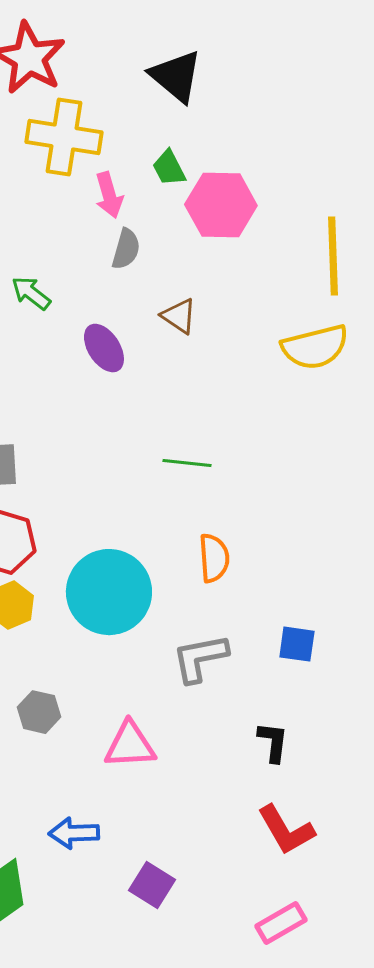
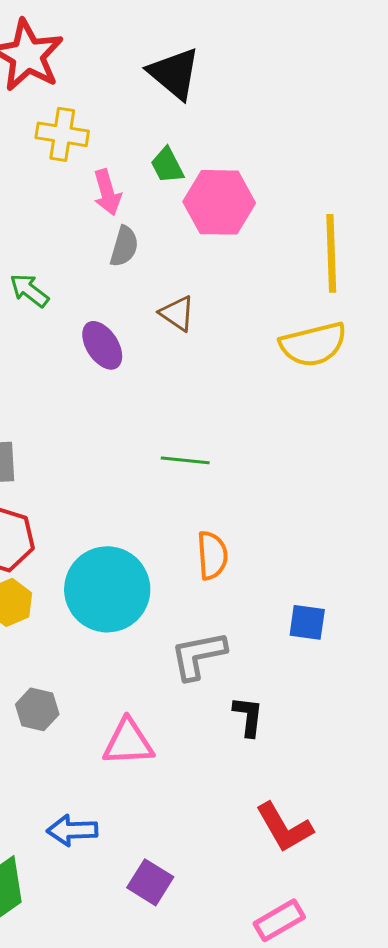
yellow cross: (64, 137) -> (62, 134), size x0.7
blue square: (297, 644) -> (307, 622), moved
black L-shape: (273, 742) -> (248, 716), moved

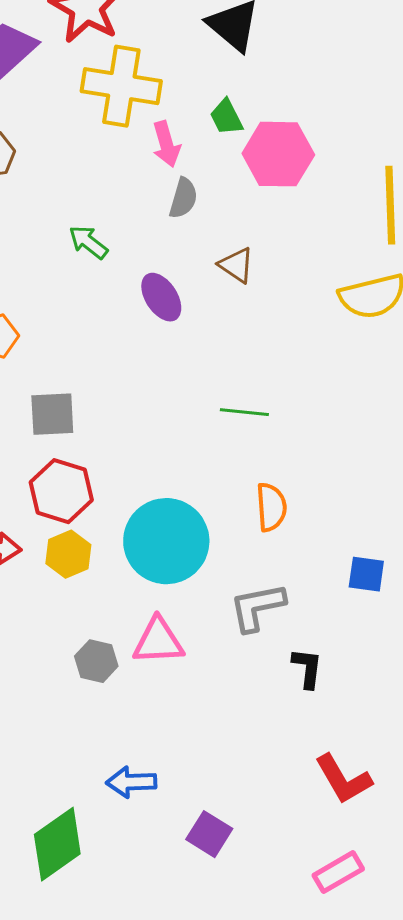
yellow cross: (62, 134) -> (121, 86), size x1.5
pink triangle: (128, 742) -> (158, 641), moved

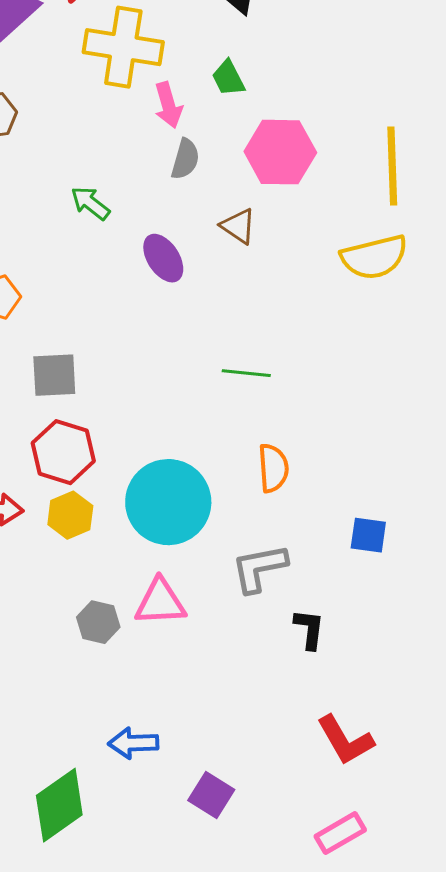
pink hexagon: (278, 154) -> (280, 152), moved

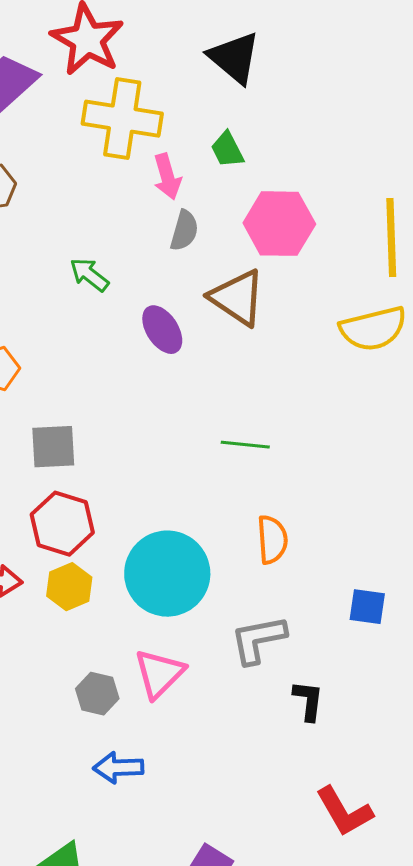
brown triangle: (238, 226) -> (237, 298), size x1.6
pink triangle: (160, 602) -> (159, 674), turned -42
blue arrow: (133, 743) -> (118, 768), moved

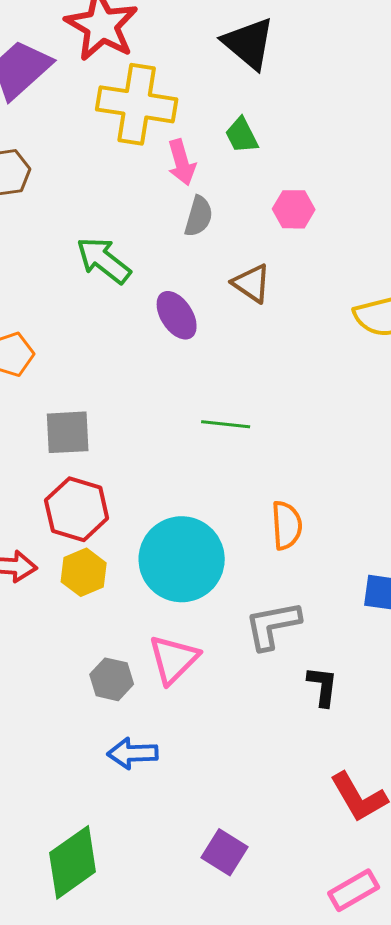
pink hexagon: (279, 224) -> (294, 209), size x0.6
green arrow: (89, 275) -> (104, 260), size x1.4
brown triangle: (237, 298) -> (252, 283), size x0.7
green line: (245, 445) -> (226, 424), moved

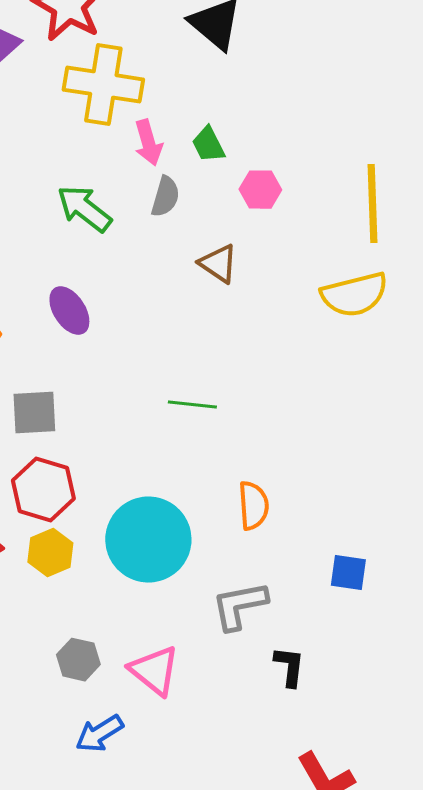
green trapezoid: (242, 135) -> (208, 145), moved
green arrow: (104, 260) -> (84, 209), moved
purple ellipse: (177, 315) -> (69, 311), moved
pink triangle: (174, 659) -> (154, 671), moved, turned -36
blue arrow: (133, 753) -> (99, 734), turned -30

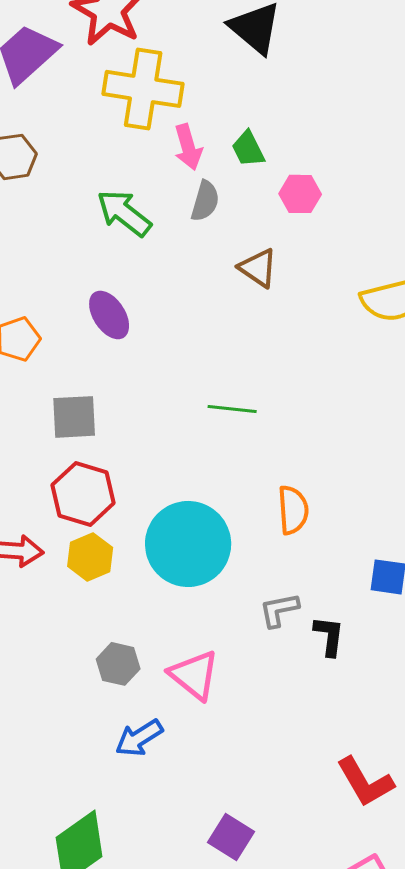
gray L-shape: (239, 606) -> (279, 610), size x0.7
black L-shape: (289, 667) -> (329, 636), moved

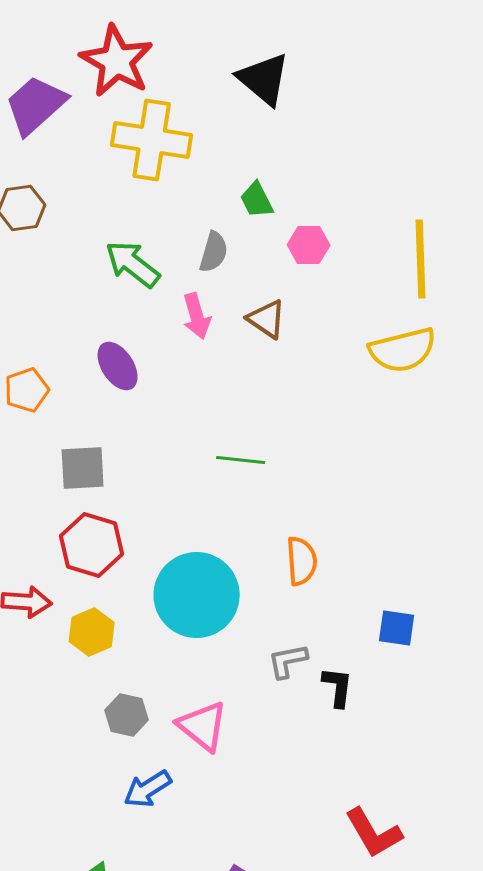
pink arrow: (188, 147) -> (197, 316), moved
yellow hexagon: (90, 557) -> (92, 632), moved

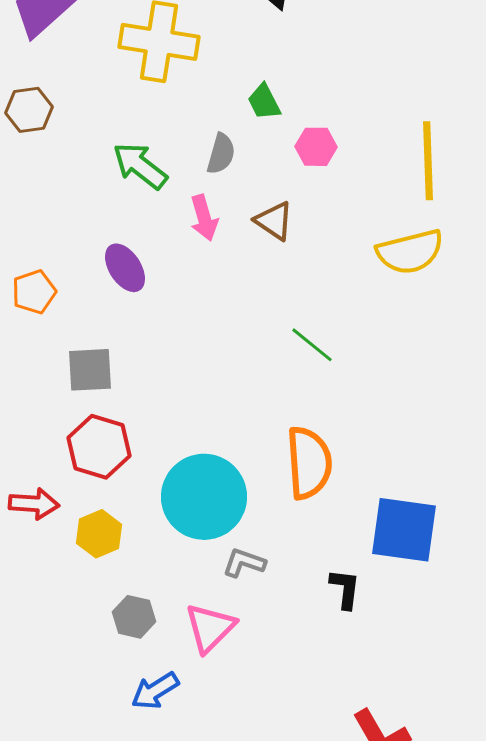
green line: (241, 460) -> (312, 345), moved, turned 33
orange semicircle: (302, 561) -> (309, 463), size x1.5
blue square: (397, 628) -> (404, 530), size x1.8
gray L-shape: (288, 661) -> (244, 563), moved, turned 30
pink triangle: (203, 726) -> (210, 628), turned 36

